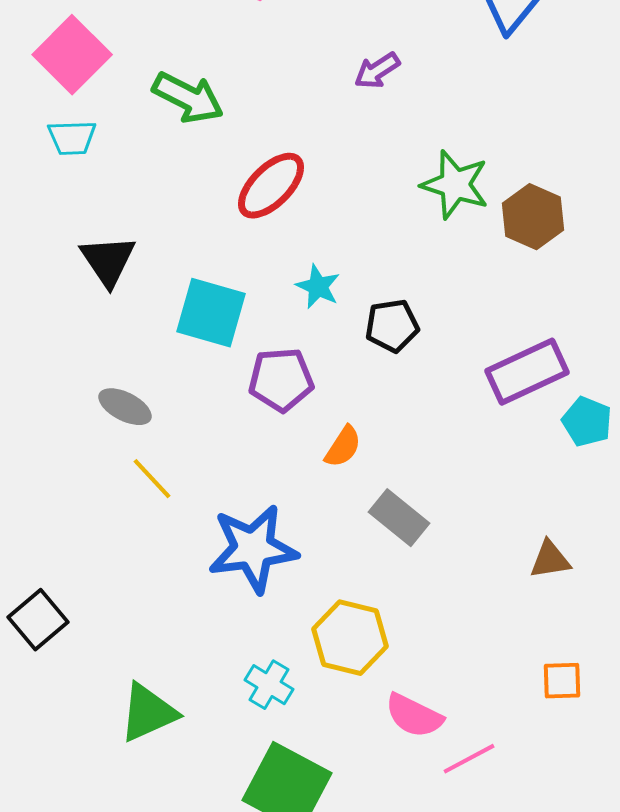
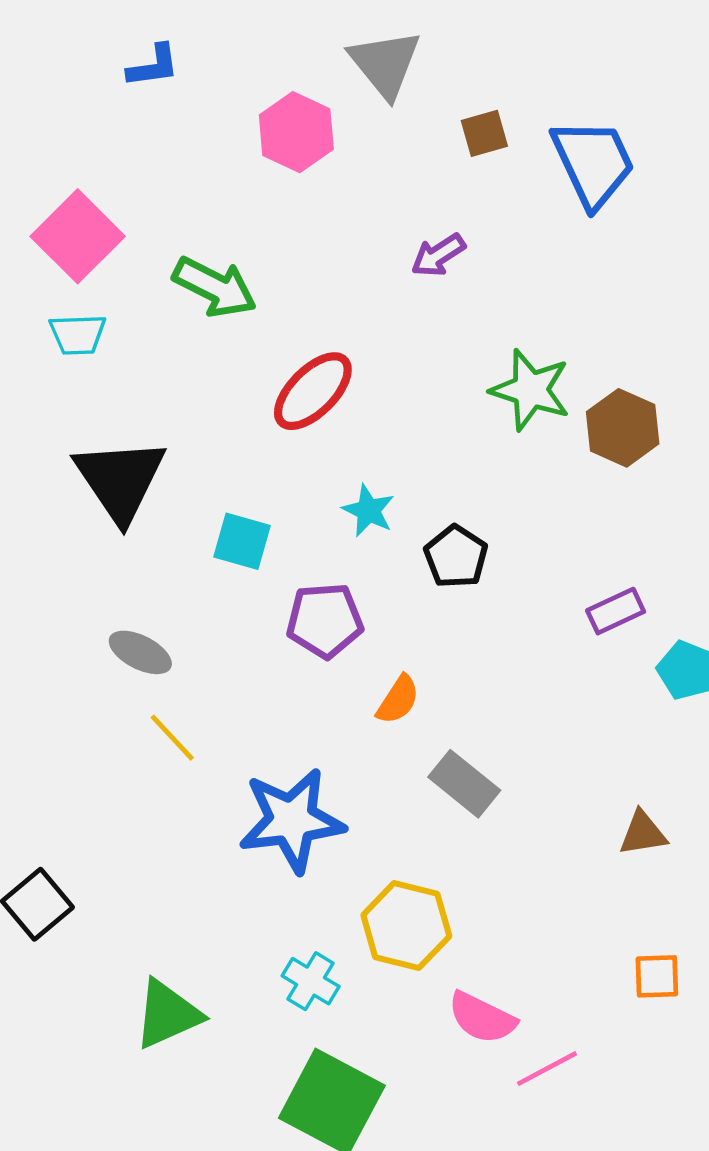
black triangle: (108, 261) -> (120, 480), size x1.4
cyan square: (211, 313) -> (242, 541), size x0.7
black pentagon: (392, 326) -> (456, 557), turned -30
purple rectangle: (527, 372) -> (616, 611), size x0.6

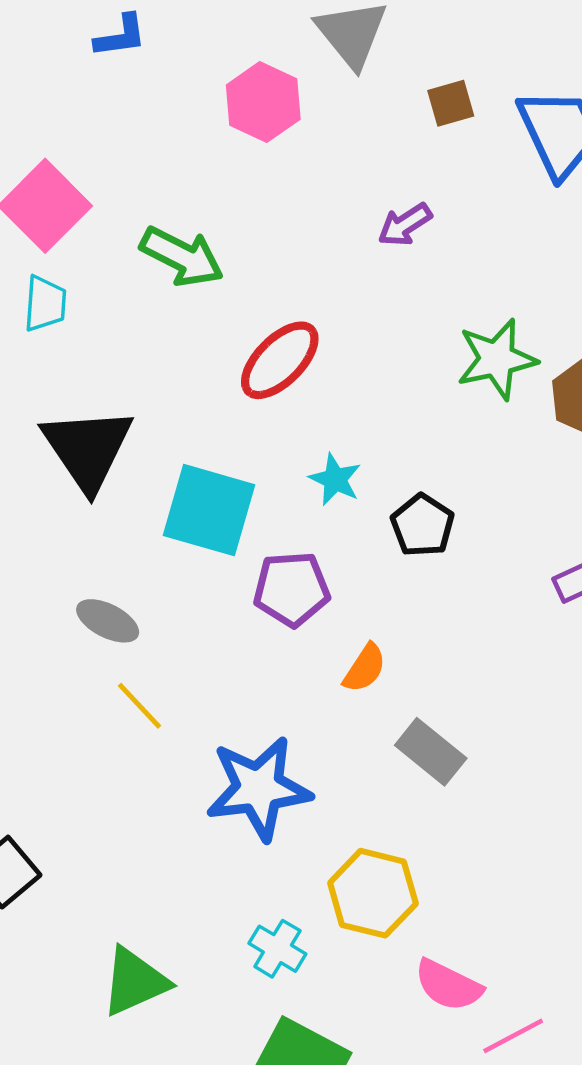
cyan trapezoid: (78, 334) -> (45, 304), turned -84
green star: (530, 390) -> (497, 359), turned -30
cyan square: (242, 541) -> (209, 510), size x1.6

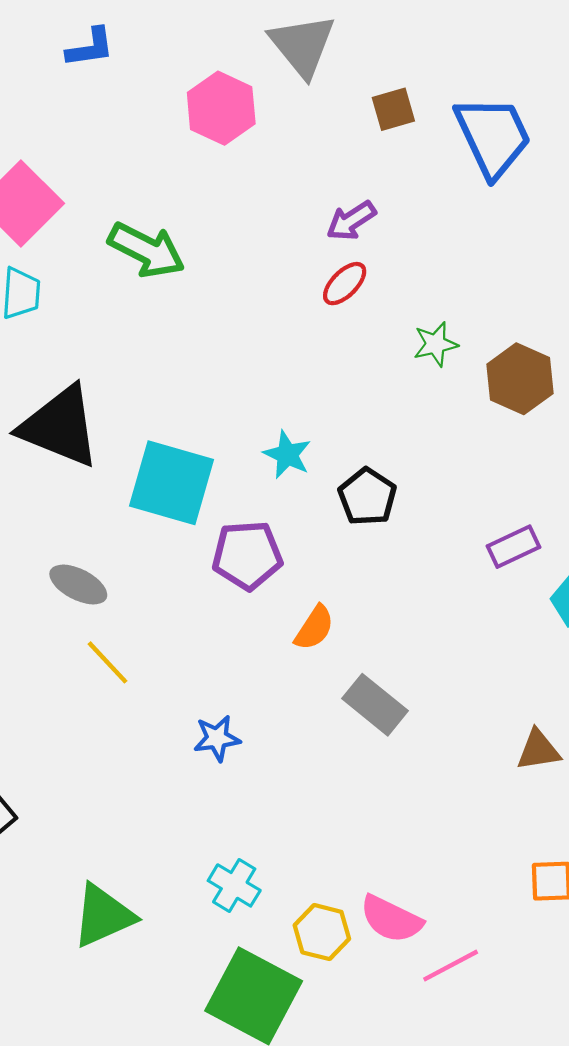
green star: (497, 359) -> (436, 344), size x0.6
red ellipse: (280, 360) -> (345, 284), moved, size x0.6
black triangle: (88, 449) -> (60, 426), turned -34
blue star: (259, 788) -> (217, 738), size x0.5
yellow hexagon: (373, 893) -> (322, 932), moved, size x0.7

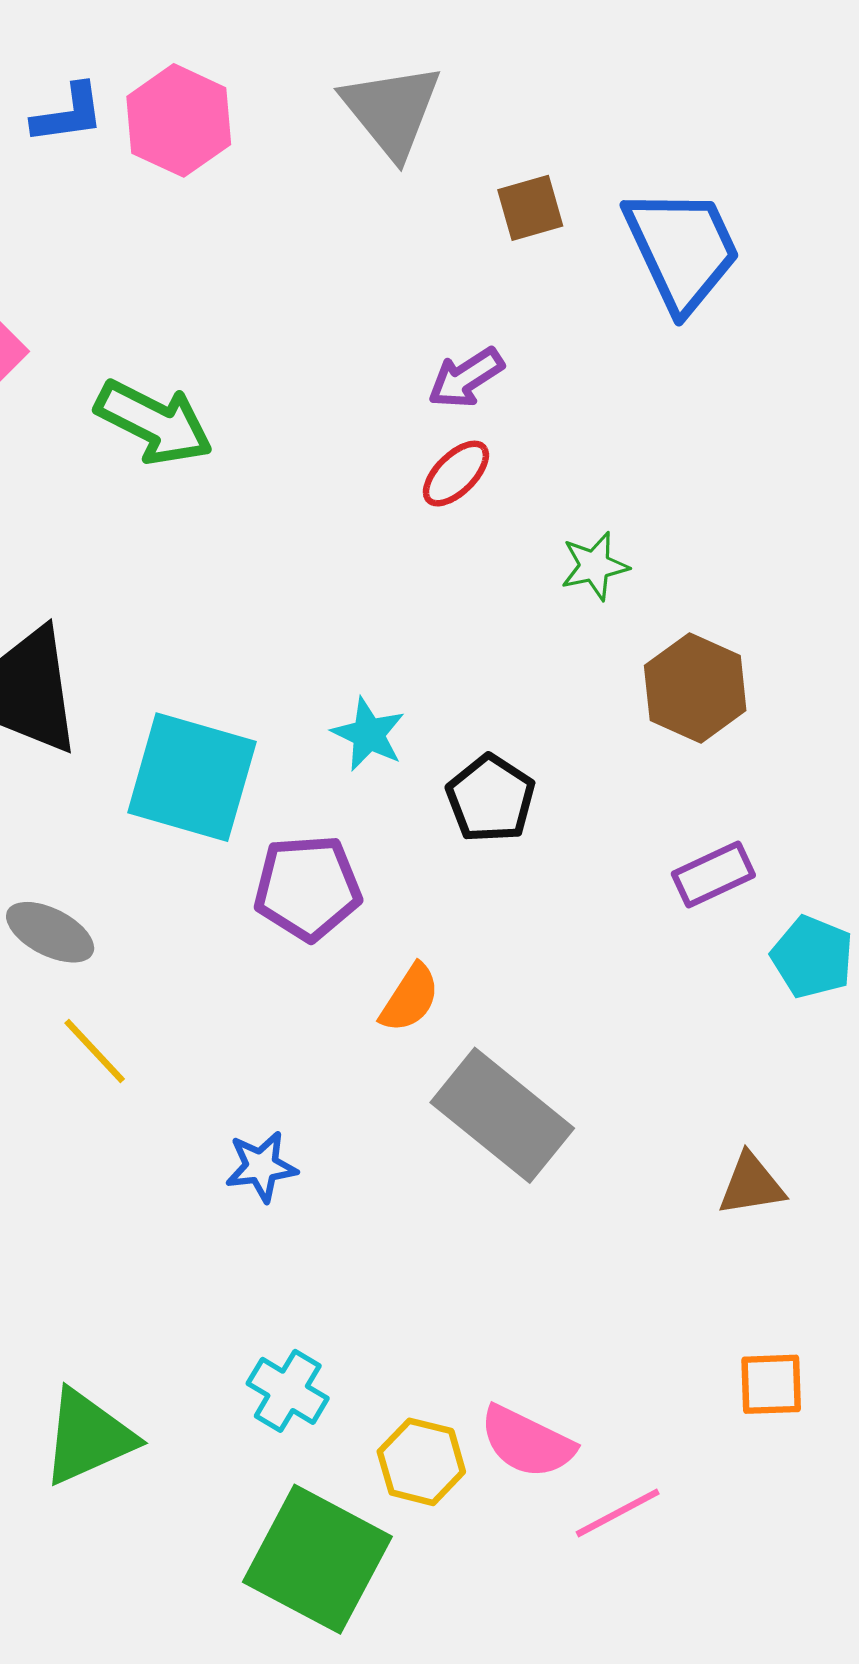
pink hexagon: (221, 108) -> (179, 120), moved
brown hexagon: (520, 379) -> (695, 688), moved
gray rectangle: (375, 705) -> (502, 1115), size x1.4

